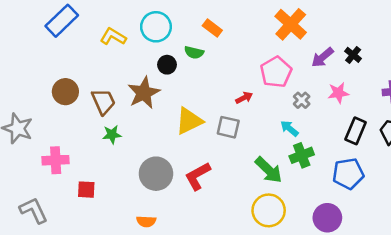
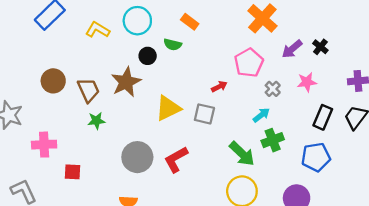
cyan arrow: (289, 128) -> (261, 115), turned 102

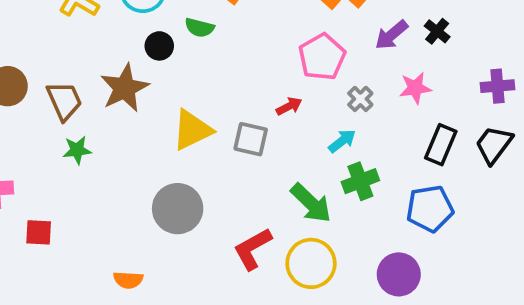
red arrow: (219, 87) -> (289, 106), moved
gray circle: (137, 157) -> (178, 209), moved
red L-shape: (176, 159) -> (253, 249), moved

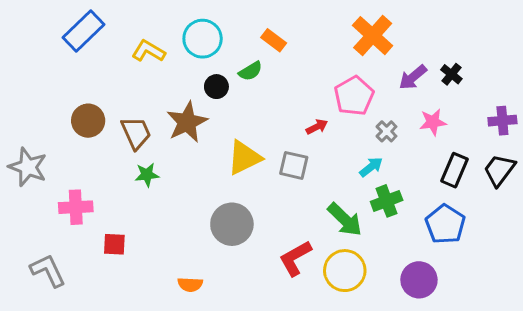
green semicircle: (200, 28) -> (250, 71), turned -45
red arrow: (289, 106) -> (317, 127), moved
blue pentagon: (430, 209) -> (445, 224), turned -30

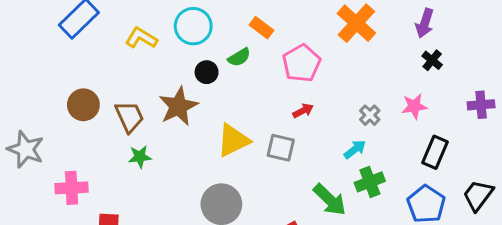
purple arrow: (413, 77) -> (425, 23), moved, turned -32
pink pentagon: (354, 96) -> (302, 63), moved
black trapezoid: (499, 170) -> (478, 195), moved

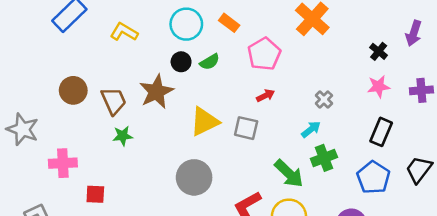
purple arrow: (425, 23) -> (414, 33), moved
cyan circle: (193, 26) -> (186, 24), moved
green semicircle: (239, 57) -> (210, 62), moved
pink star: (414, 106) -> (379, 86), moved

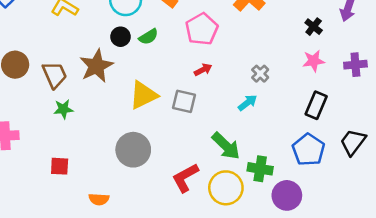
green cross: (324, 158) -> (260, 169), moved, turned 30
red square: (95, 194) -> (60, 166), moved

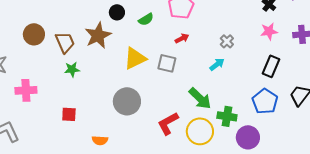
green semicircle: (148, 37) -> (146, 19), moved

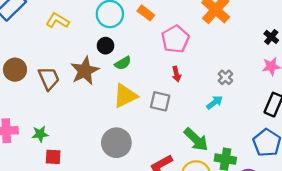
green semicircle: (146, 19) -> (123, 63), moved
red arrow: (182, 38) -> (176, 74), turned 104
green star: (72, 69) -> (40, 134), moved

